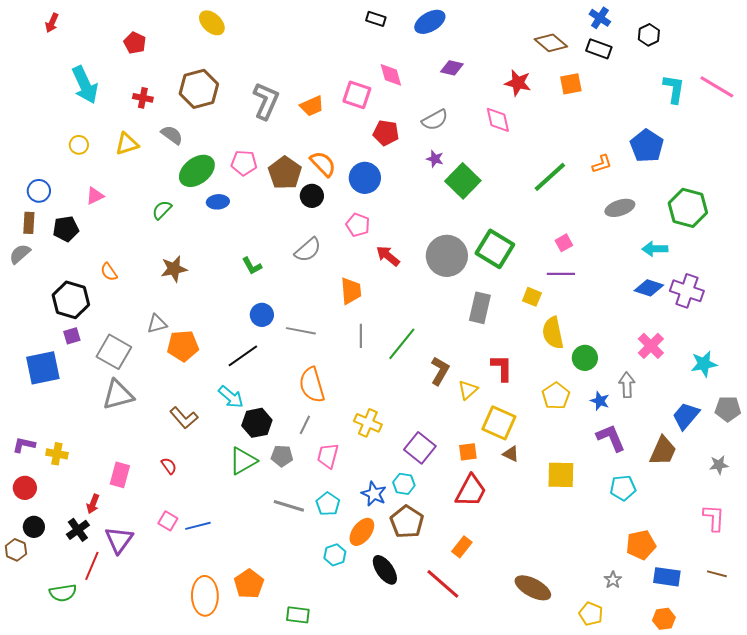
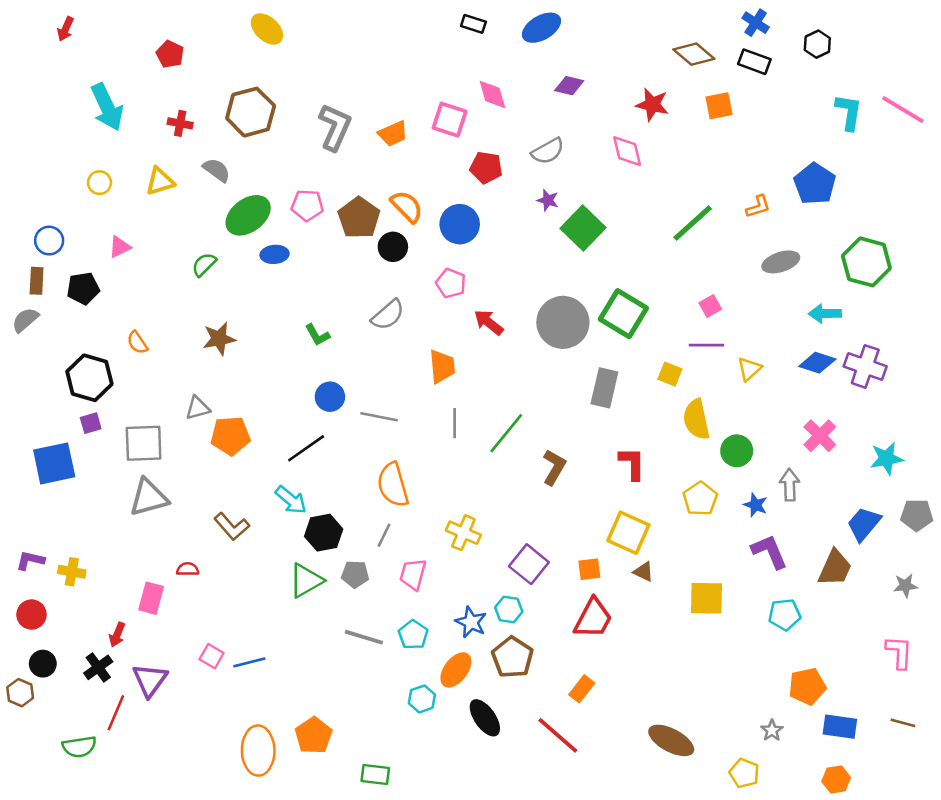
gray square: (114, 352) -> (144, 443), turned -32
yellow triangle: (468, 390) -> (749, 369), moved
red semicircle: (169, 466) -> (188, 569), moved, turned -54

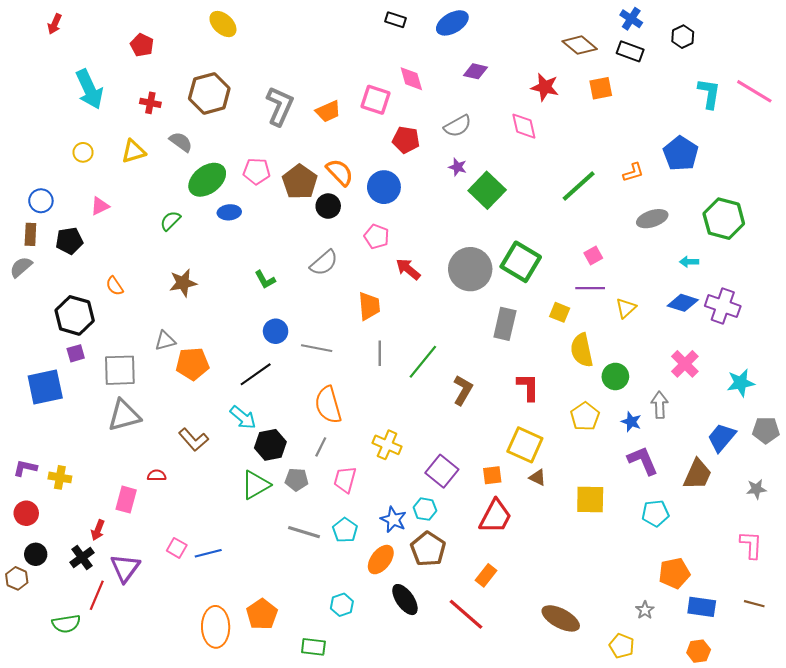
cyan arrow: (825, 314) -> (689, 262), size x0.7
cyan hexagon: (422, 699) -> (342, 605), moved

